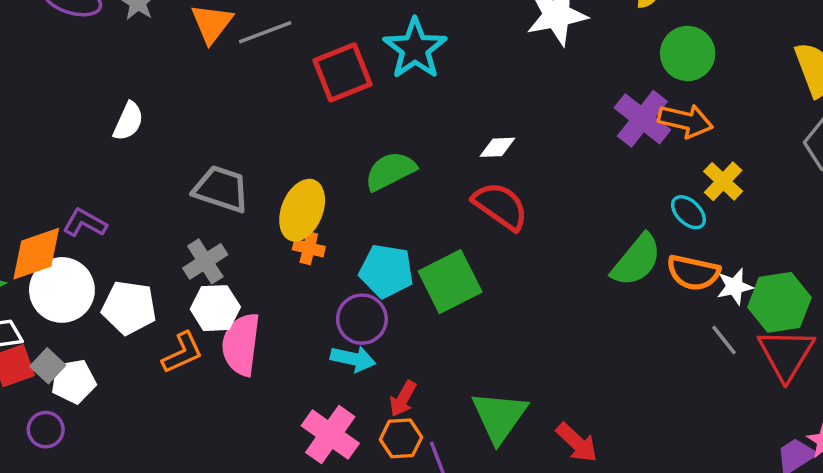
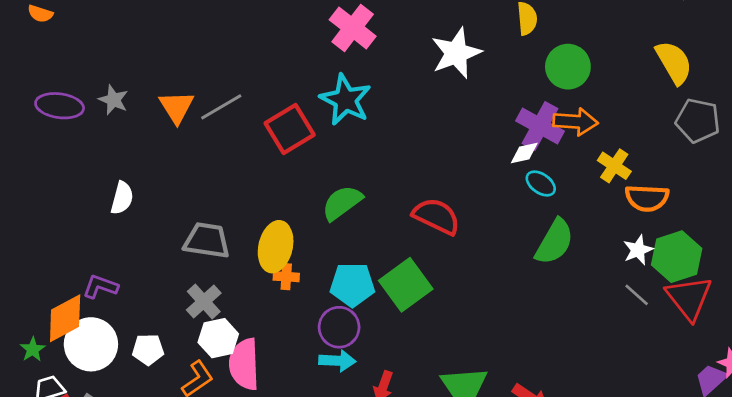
white diamond: (497, 147) -> (524, 153), moved
cyan ellipse: (688, 212) -> (541, 184), moved
orange semicircle: (693, 273) -> (647, 198), moved
white pentagon: (129, 308) -> (148, 349), size x0.7

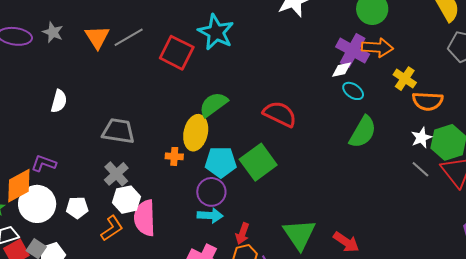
red square: (290, 129) -> (177, 53), turned -32
yellow ellipse: (276, 247) -> (196, 133), moved

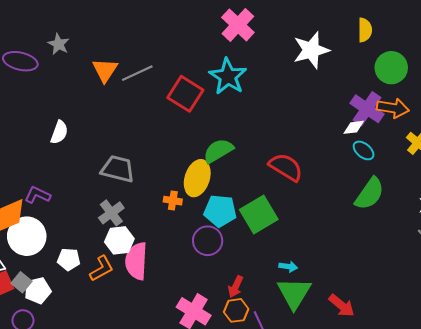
gray star: (53, 32) -> (59, 44), moved
white pentagon: (77, 208) -> (69, 259), moved
cyan arrow: (210, 215) -> (288, 267), moved, size x0.7

